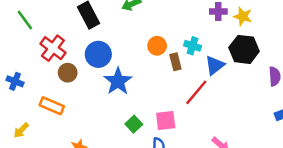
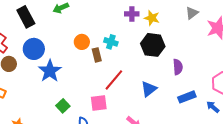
blue triangle: (215, 65) -> (149, 89), moved
pink square: (166, 120) -> (99, 103), moved

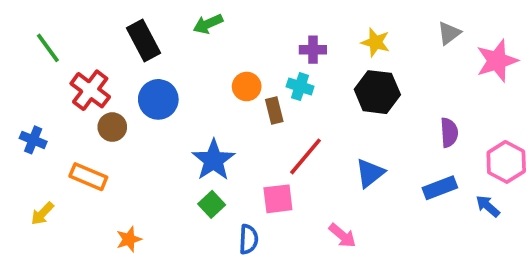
purple cross: (132, 14) -> (313, 50), moved
purple semicircle: (178, 67) -> (449, 133), moved
blue star: (50, 71) -> (214, 160), moved

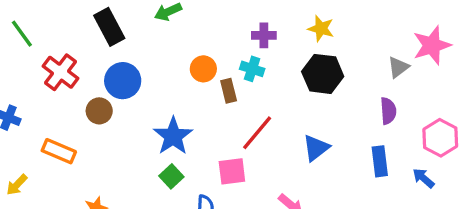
gray triangle: (449, 33) -> (398, 67), moved
brown circle: (112, 127) -> (99, 111), moved
blue rectangle: (440, 188) -> (380, 161), turned -76

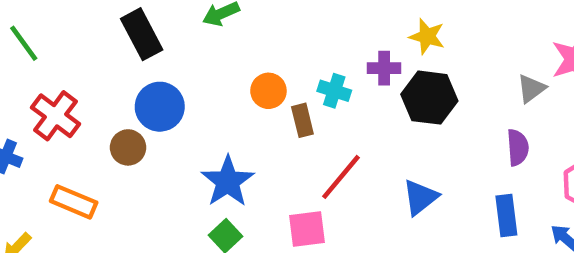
purple cross: (264, 35) -> (384, 68), moved
red cross: (61, 72) -> (56, 116), moved

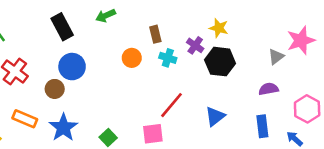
purple cross: (384, 68) -> (195, 45), turned 35
brown rectangle: (302, 120) -> (155, 34), moved
purple semicircle: (518, 147) -> (269, 89), turned -96
blue star: (228, 181) -> (63, 127), moved

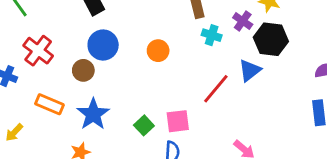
orange circle: (132, 58) -> (158, 51), moved
blue triangle: (215, 116) -> (250, 70), moved
pink square: (153, 134) -> (178, 121), moved

